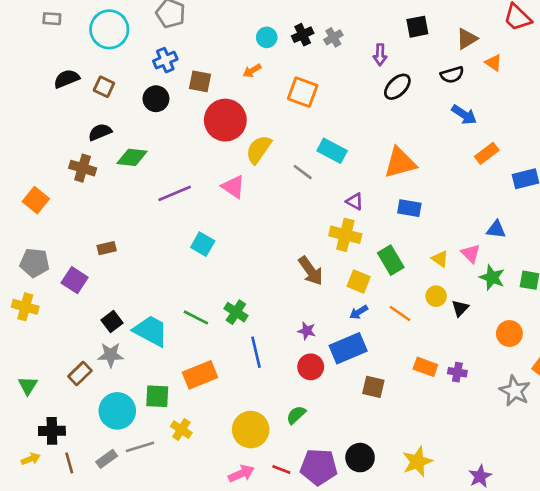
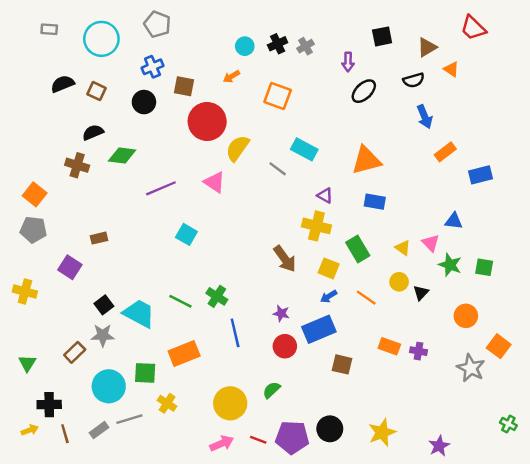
blue arrow: (464, 115) -> (425, 117), turned 35
gray pentagon: (35, 263) -> (33, 230), moved

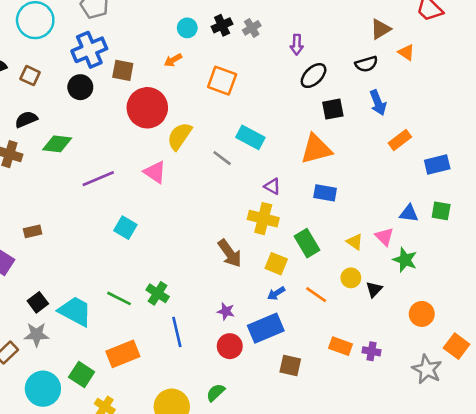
black square: (382, 36) -> (333, 109), moved
blue cross: (152, 67) -> (89, 50), size x1.5
green square: (484, 267) -> (441, 211), moved
green square: (145, 373) -> (82, 374), turned 30

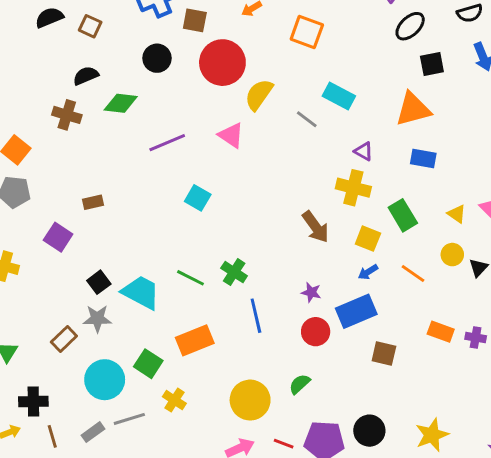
black circle: (80, 87) -> (157, 58), moved

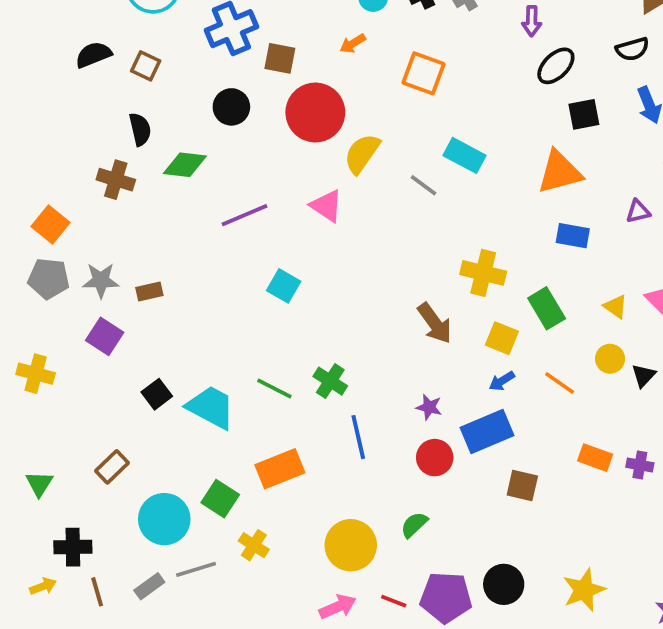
black semicircle: (86, 76) -> (140, 129), turned 100
purple triangle: (364, 151) -> (638, 211), moved, turned -42
gray star: (97, 319) -> (101, 280), moved

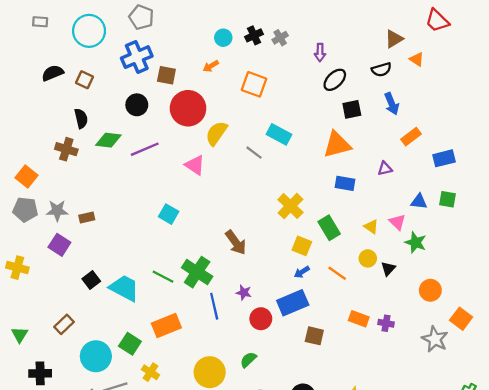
purple line: (244, 215) -> (145, 149), moved
yellow cross: (483, 273) -> (290, 206), turned 30
brown arrow: (435, 323) -> (236, 242), moved
green cross: (330, 381) -> (197, 272), size x1.5
purple star: (429, 407) -> (244, 293), moved

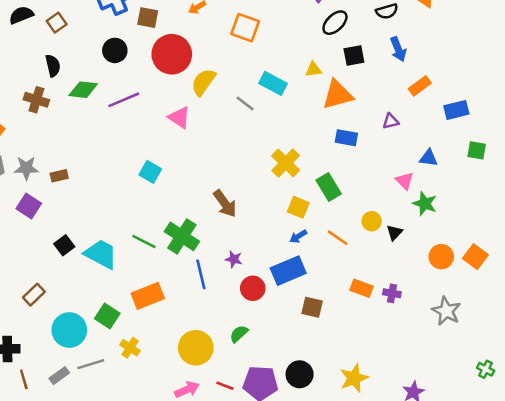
brown square: (84, 80) -> (57, 23), turned 30
green square: (447, 199) -> (477, 150), moved
yellow triangle: (371, 227) -> (313, 69), moved, turned -42
orange square: (461, 319) -> (475, 257), moved

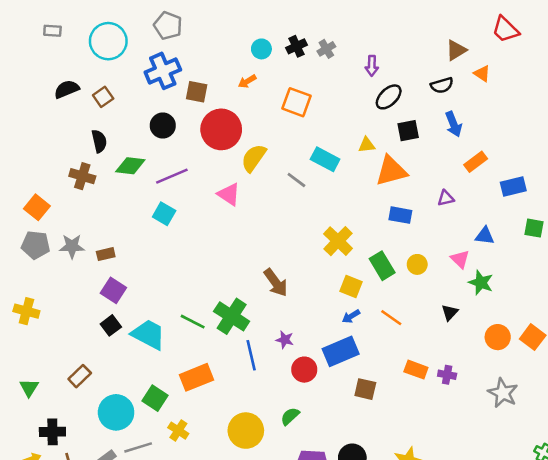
cyan square: (150, 172) -> (164, 214), moved
purple square: (29, 206) -> (113, 290), moved
yellow circle: (372, 221) -> (417, 264), moved

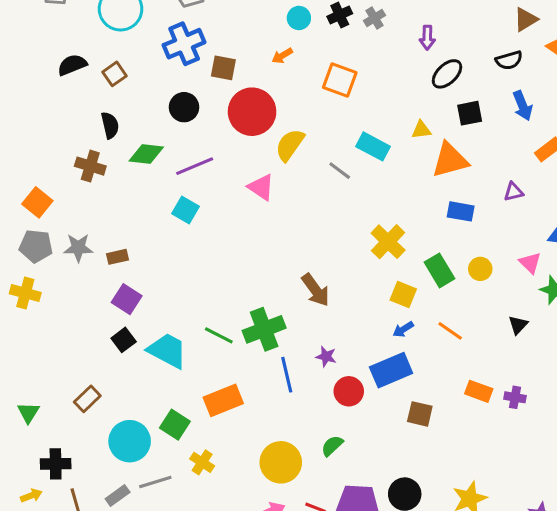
yellow cross: (26, 311) -> (25, 293), moved
green cross: (232, 316) -> (264, 329), turned 36

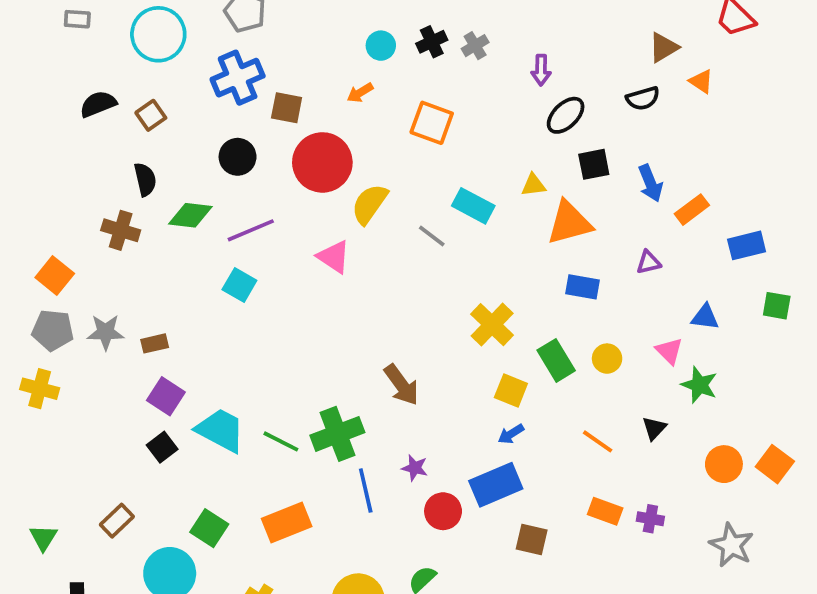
blue arrow: (523, 106) -> (650, 183), moved
orange line: (450, 331) -> (598, 441), moved
cyan trapezoid: (167, 350) -> (221, 430), moved
green square: (175, 425) -> (209, 528), moved

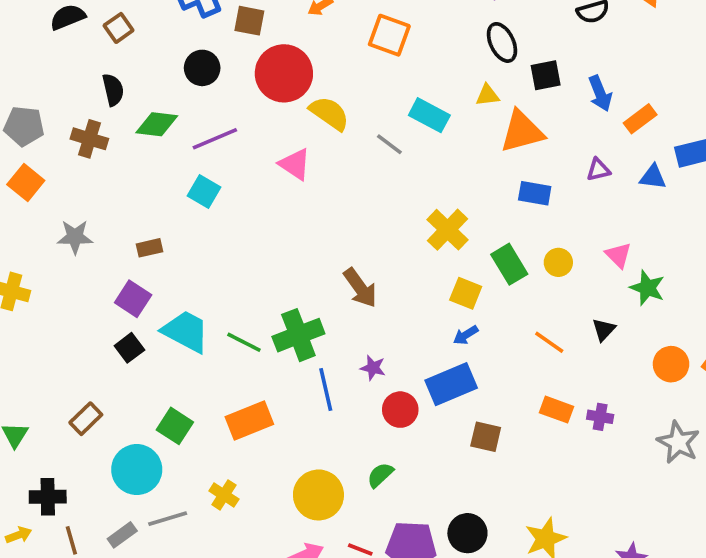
black ellipse: (566, 115) -> (502, 42), moved, turned -72
yellow semicircle: (369, 204) -> (329, 113), turned 90
blue triangle: (705, 317) -> (653, 177), moved
gray pentagon: (53, 330) -> (24, 126), moved
brown rectangle: (155, 343) -> (149, 248), moved

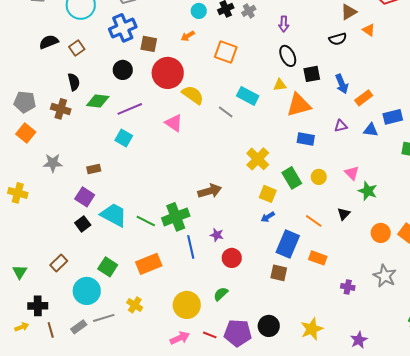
brown arrow: (360, 288) -> (210, 191), turned -70
blue rectangle: (451, 384) -> (288, 244), moved, turned -44
purple cross: (600, 417) -> (348, 287), moved

